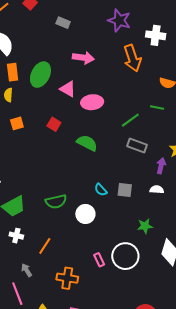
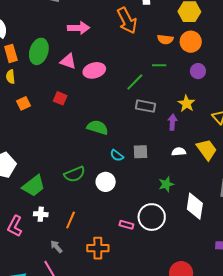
green semicircle: (87, 143) -> (98, 127), moved
white semicircle: (157, 190) -> (179, 152), moved
pink rectangle: (99, 260) -> (126, 225), turned -40

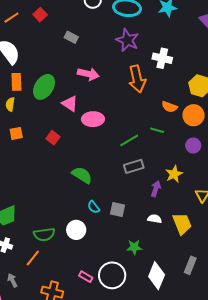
gray rectangle: (145, 106) -> (134, 166), turned -42
green semicircle: (75, 174) -> (44, 234), moved

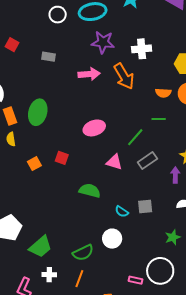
pink arrow: (88, 74) -> (89, 74), moved
pink triangle: (70, 104) -> (114, 162), moved
orange square: (16, 133) -> (34, 164), moved
green semicircle: (82, 175) -> (90, 191), moved

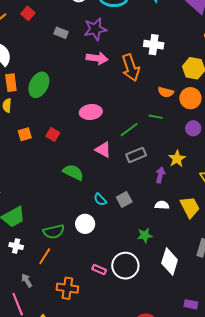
purple star: (103, 42) -> (95, 29), moved, turned -30
gray square: (145, 206) -> (124, 199), turned -35

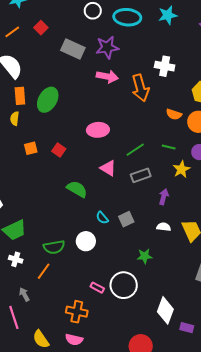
gray rectangle: (61, 33) -> (73, 49), size x1.6
green line: (156, 117) -> (169, 147), moved
yellow star: (177, 159) -> (181, 169), moved
white diamond: (170, 261) -> (165, 310), moved
orange cross: (67, 288) -> (77, 312), moved

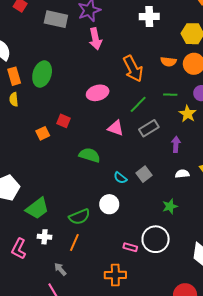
pink arrow: (107, 77) -> (95, 39), turned 80
orange arrow: (140, 88) -> (133, 69), moved
orange square: (31, 148) -> (43, 133), moved

